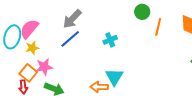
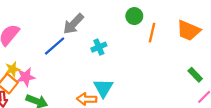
gray arrow: (72, 19) -> (73, 24), moved
yellow star: (32, 48) -> (12, 69), moved

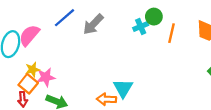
blue line: (55, 46) -> (65, 18), moved
cyan cross: (99, 47) -> (141, 26), moved

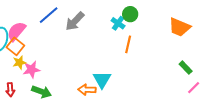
cyan cross: (141, 26) -> (118, 23), turned -32
orange line: (172, 33) -> (128, 44), moved
orange square: (28, 84) -> (15, 46), moved

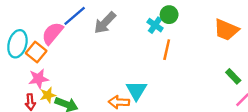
pink semicircle: (16, 31) -> (52, 33), moved
yellow star: (19, 62) -> (48, 95), moved
pink star: (31, 70) -> (38, 79), moved

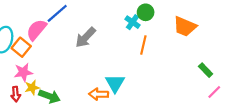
gray arrow: (105, 23) -> (86, 37), moved
orange trapezoid: (226, 30) -> (185, 26), moved

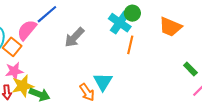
cyan cross: (132, 22) -> (120, 23), size x1.5
yellow star: (32, 88) -> (23, 86), size x1.5
orange arrow: (99, 94) -> (87, 92), turned -126

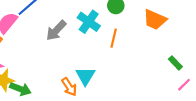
cyan cross: (120, 23) -> (89, 22), moved

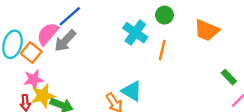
gray arrow: (56, 30) -> (65, 41), moved
cyan triangle: (85, 76) -> (132, 91), turned -30

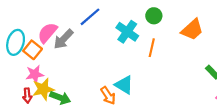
blue line: (70, 16) -> (90, 17), moved
orange trapezoid: (207, 30) -> (192, 30), turned -65

